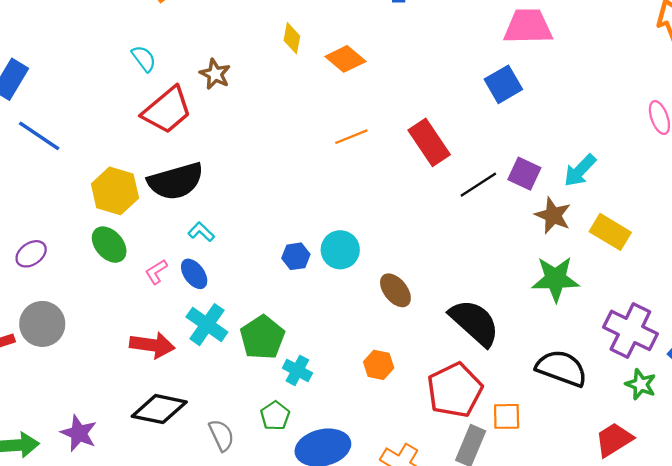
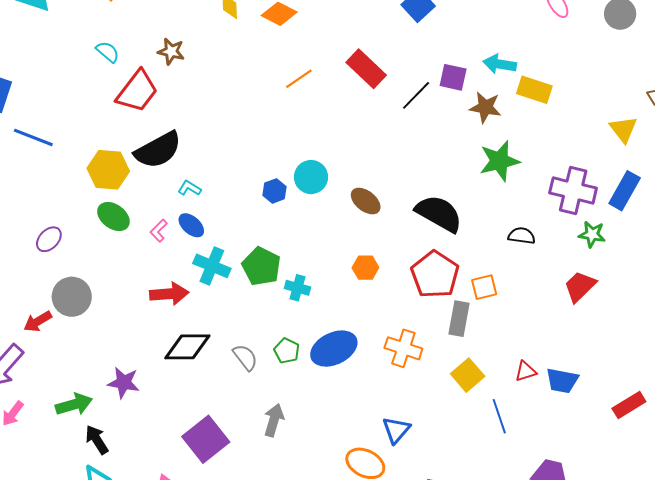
cyan arrow: (580, 171) -> (500, 64), turned 68
yellow rectangle: (610, 232) -> (534, 90), moved
black semicircle: (561, 368) -> (522, 236), size x0.6
green pentagon: (275, 416) -> (287, 351), moved

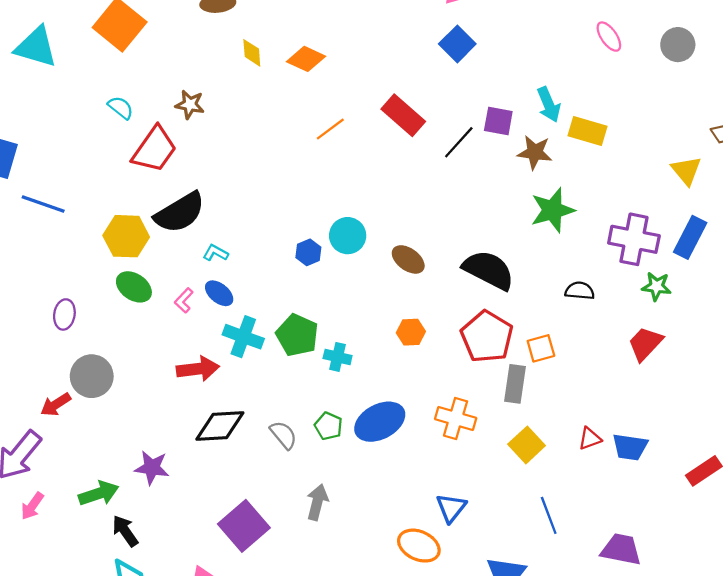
cyan arrow: (500, 64) -> (549, 105), turned -120
purple ellipse: (49, 239) -> (64, 314), turned -32
blue line: (499, 416) -> (549, 515), moved

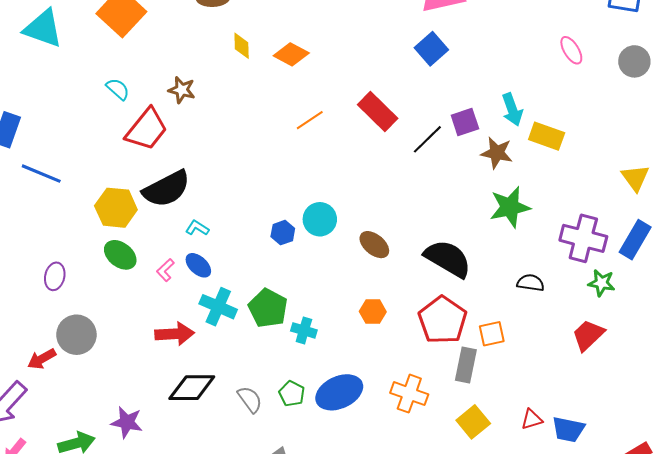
purple square: (498, 121) -> (465, 122), turned -32

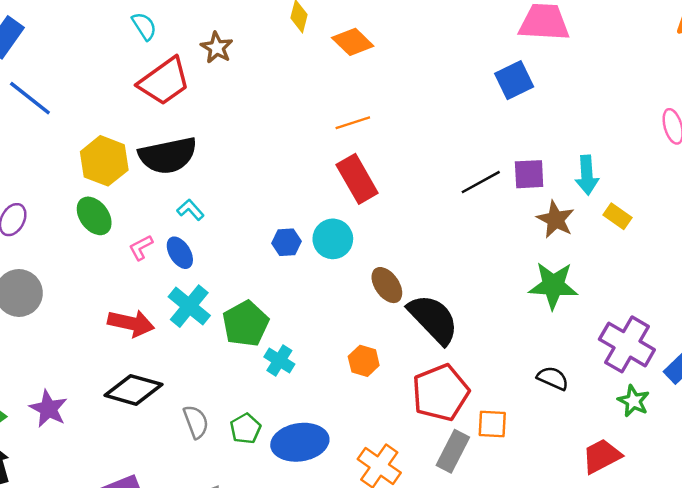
red rectangle: (378, 111) -> (357, 179), moved
yellow rectangle: (547, 136) -> (618, 216), size x0.7
black semicircle: (448, 259) -> (433, 319), moved

